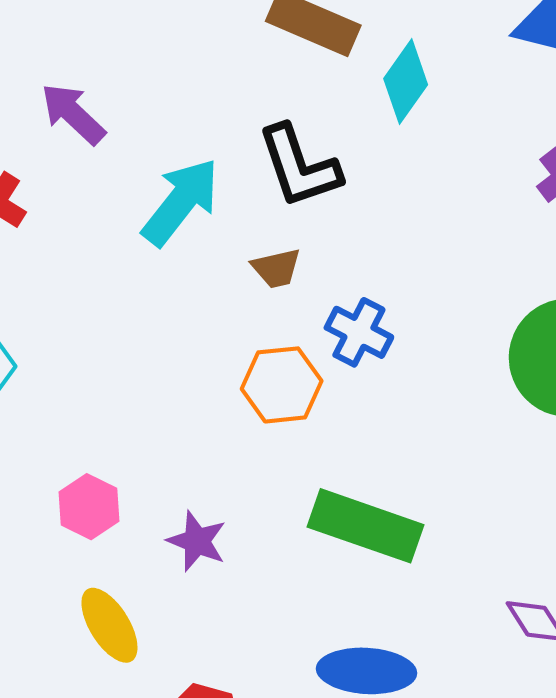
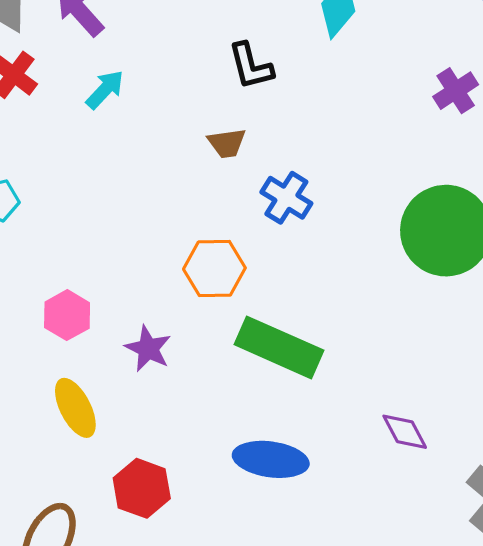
black L-shape: (299, 166) -> (251, 66), size x0.7
cyan arrow: (181, 202) -> (105, 90), moved, size x0.6
orange hexagon: (282, 385) -> (214, 268), moved

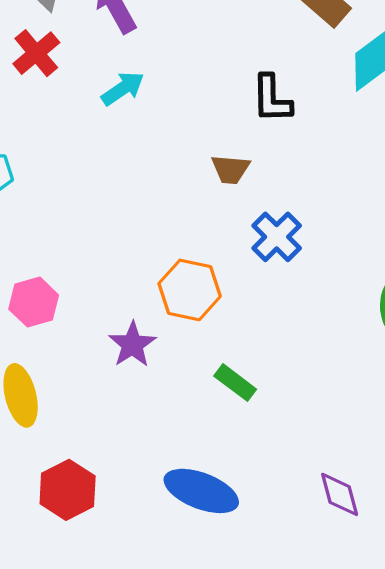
green rectangle: (279, 347) -> (235, 383), size x0.5
purple star: (148, 349) -> (132, 344), moved

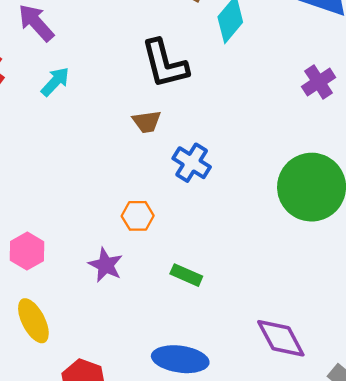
black L-shape: (272, 99) -> (165, 64), size x1.4
orange hexagon: (190, 290) -> (138, 216), size x0.7
purple diamond: (340, 494) -> (281, 338), size x1.4

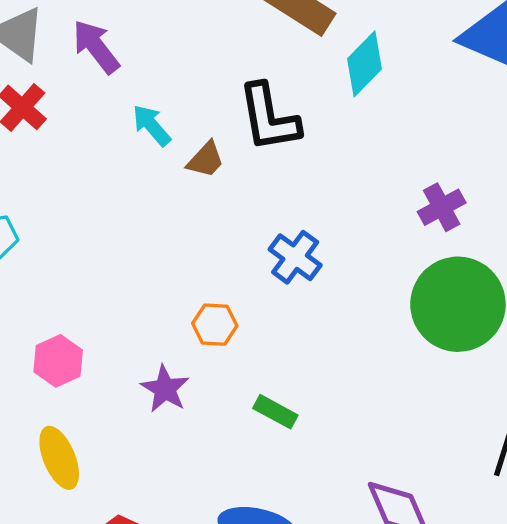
cyan arrow: (55, 82) -> (152, 125), moved, turned -88
purple cross: (319, 82) -> (442, 207), moved
brown trapezoid: (147, 122) -> (206, 160), moved, turned -44

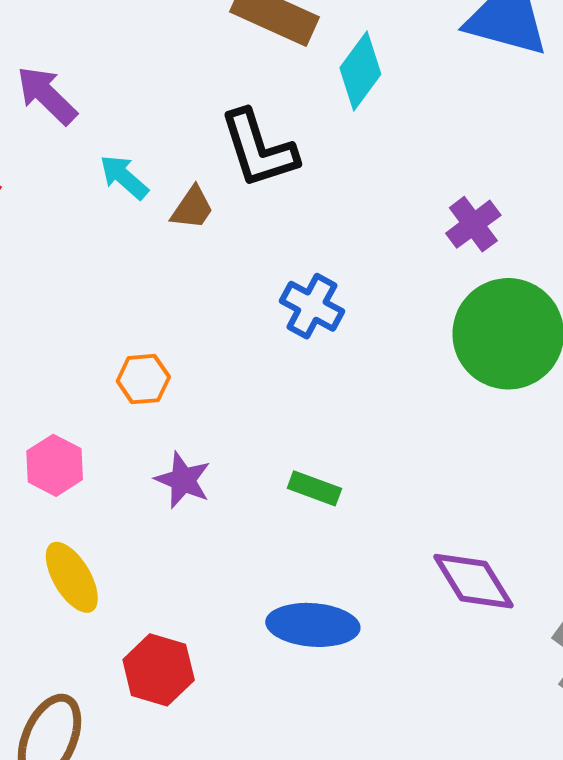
orange hexagon: (215, 325) -> (143, 379), moved

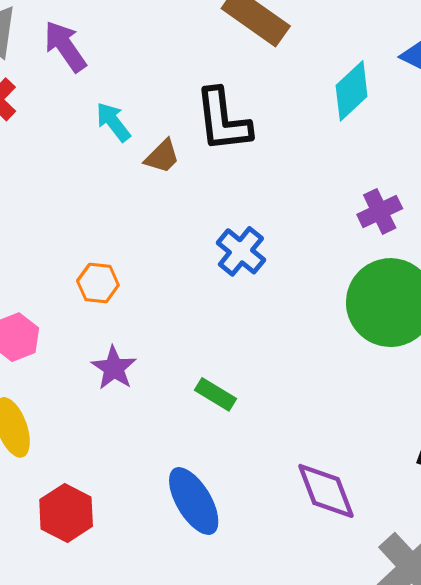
cyan diamond: (360, 71) -> (352, 91), moved
blue ellipse: (313, 625) -> (194, 501), turned 44

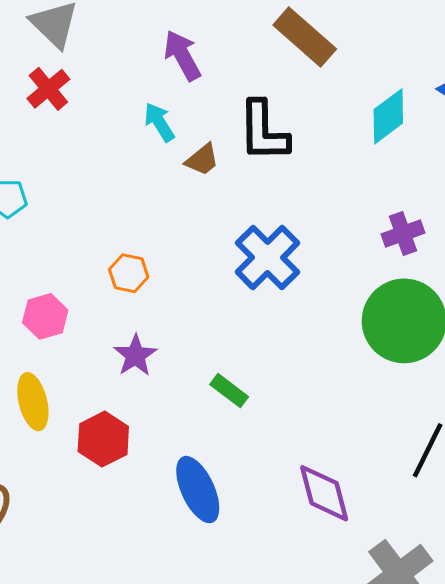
purple arrow: (65, 46) -> (182, 55), moved
blue cross: (241, 251) -> (267, 257), size x1.4
red hexagon: (66, 513) -> (103, 439), moved

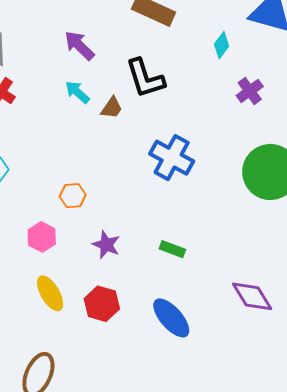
cyan diamond: (388, 116) -> (222, 45), size x0.7
purple cross: (403, 233) -> (250, 91), moved
orange hexagon: (129, 273) -> (73, 196), moved

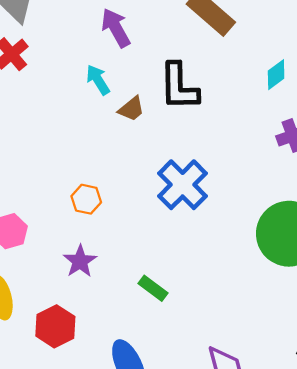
orange hexagon: (73, 196) -> (86, 199), moved

